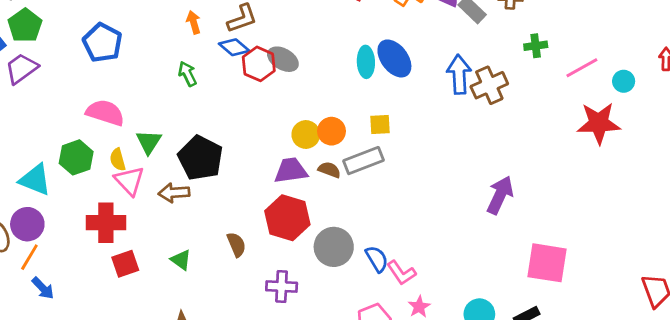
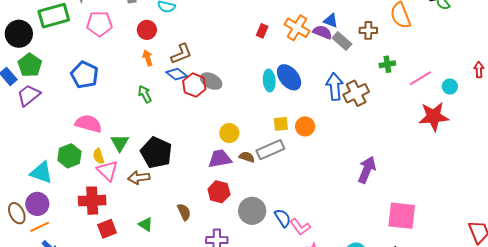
orange circle: (331, 131) -> (305, 126), moved
red hexagon: (287, 218) -> (219, 192), size x0.7
orange line: (29, 257) -> (40, 227), turned 36

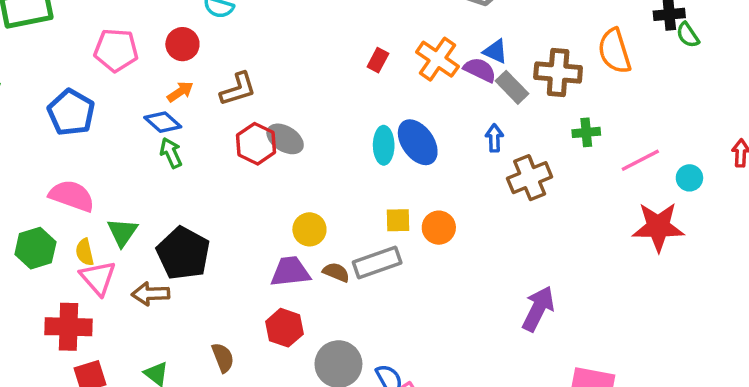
pink pentagon: (99, 24) -> (116, 50), moved
brown cross: (368, 30) -> (558, 73), size x1.5
orange arrow: (148, 58) -> (180, 92), turned 70
blue diamond: (177, 74) -> (163, 122), moved
blue arrow: (335, 87) -> (494, 138), moved, size x0.6

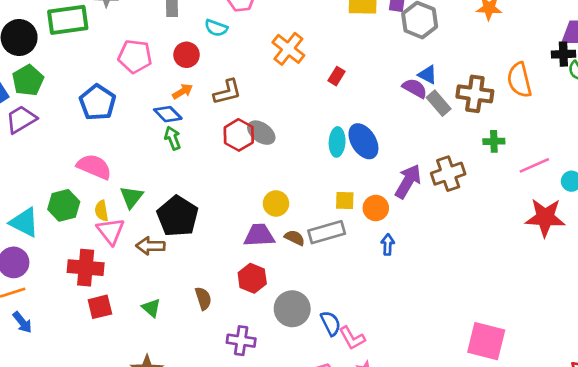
orange cross: (437, 59) -> (288, 49), moved
blue arrow: (494, 138) -> (388, 244), moved
purple arrow: (538, 309) -> (408, 181), moved

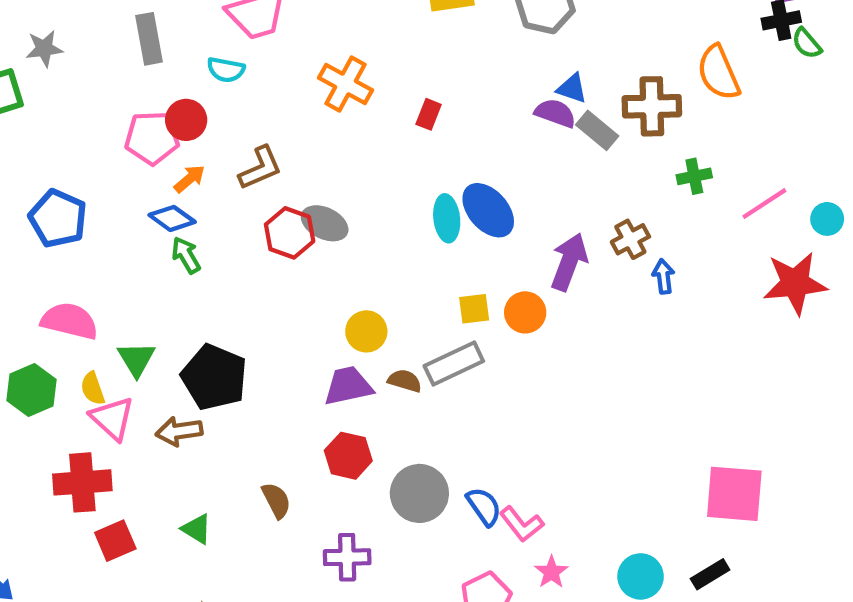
pink pentagon: (135, 56) -> (152, 138), moved
brown cross: (448, 174) -> (630, 239), size x0.7
blue arrow: (388, 244) -> (663, 276), moved

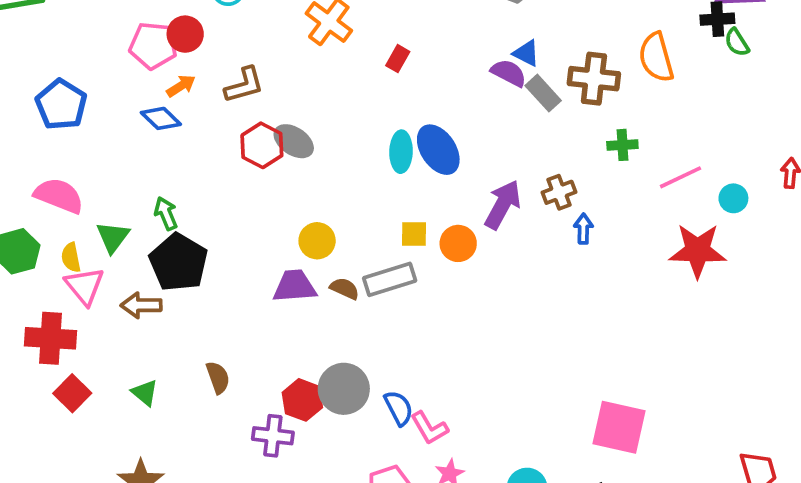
green arrow: (186, 255) -> (166, 213), moved
red hexagon: (348, 456) -> (302, 400), moved
red square: (115, 541) -> (72, 393), turned -30

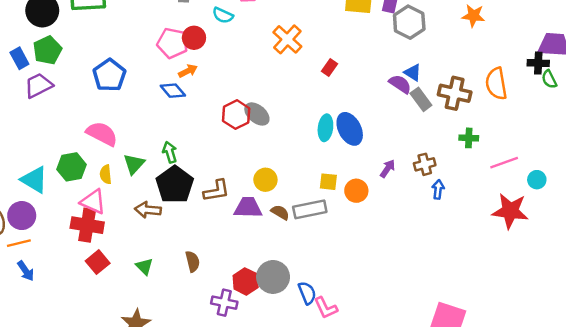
brown L-shape: (244, 85) -> (216, 191), moved
purple arrow: (503, 205) -> (388, 169), size x0.6
pink triangle: (85, 286) -> (93, 202), moved, turned -32

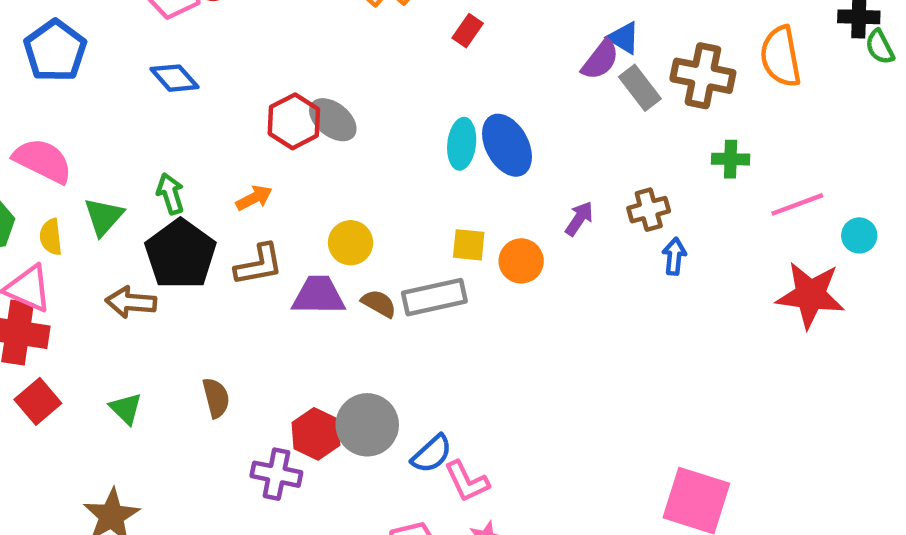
orange arrow: (188, 71) -> (254, 198), moved
purple semicircle: (400, 84) -> (600, 60), turned 95
blue semicircle: (307, 293) -> (432, 454), turned 70

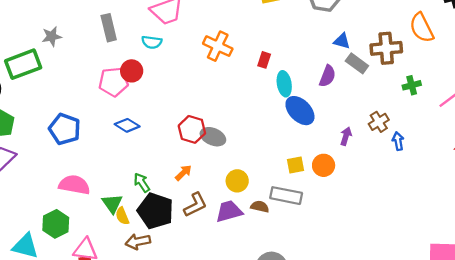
purple semicircle: (600, 60) -> (327, 76), moved
gray ellipse: (333, 120) -> (213, 137), moved
cyan ellipse: (462, 144) -> (284, 84), moved
yellow semicircle: (51, 237) -> (122, 216), moved
gray rectangle: (434, 297) -> (286, 196), turned 40

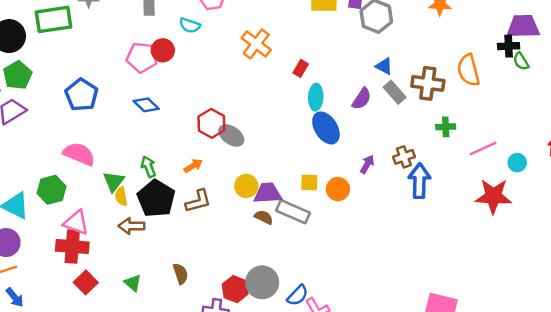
blue arrow: (398, 141) -> (419, 181), size x1.8
purple trapezoid: (229, 211) -> (268, 193), moved

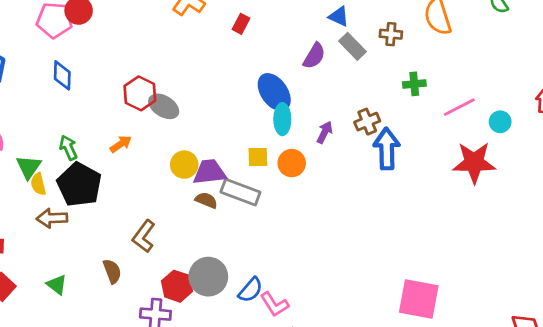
brown cross: (428, 83) -> (391, 34), size x0.6
cyan ellipse: (316, 97) -> (282, 119), moved
blue diamond: (146, 105) -> (62, 75), turned 50
brown L-shape: (198, 201) -> (144, 236), moved, turned 144

